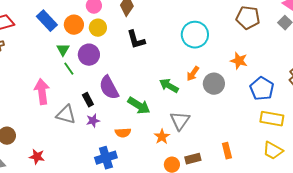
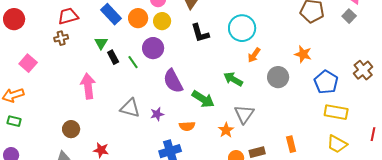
cyan circle: (195, 35) -> (242, 28), moved
green triangle: (63, 50) -> (101, 43), moved
orange arrow: (193, 74) -> (254, 55), moved
pink arrow: (42, 92) -> (88, 86), moved
black rectangle: (88, 100) -> (113, 57), moved

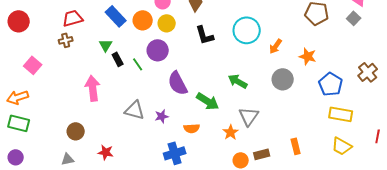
orange arrow: (254, 55) -> (276, 46), moved
green rectangle: (14, 121) -> (19, 123), size x1.5

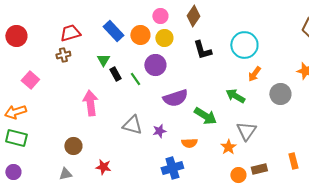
orange arrow: (276, 46) -> (254, 74), moved
purple semicircle: (178, 83) -> (175, 98), turned -80

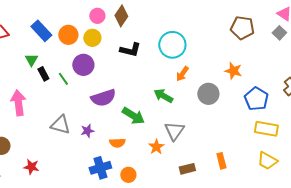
pink circle: (160, 16) -> (97, 16), moved
black L-shape: (202, 50) -> (130, 50), turned -60
orange circle: (238, 175) -> (128, 175), moved

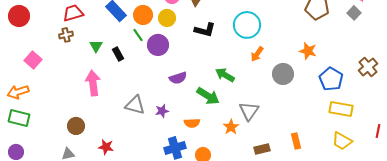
green triangle: (31, 60) -> (96, 46), moved
green line: (63, 79) -> (138, 35), moved
green arrow: (163, 96) -> (225, 75), moved
purple semicircle: (103, 98) -> (178, 78), size x0.7

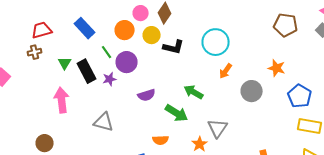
orange circle: (143, 15) -> (125, 30), moved
yellow circle: (167, 18) -> (152, 35), moved
black rectangle: (118, 54) -> (87, 71), size x1.6
purple star: (162, 111) -> (110, 79), moved

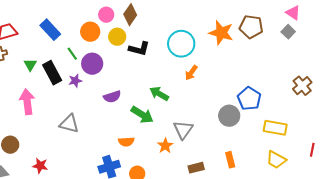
orange star: (277, 68) -> (221, 33), moved, size x1.4
gray circle: (252, 91) -> (229, 116), moved
blue pentagon: (300, 96) -> (249, 99), moved

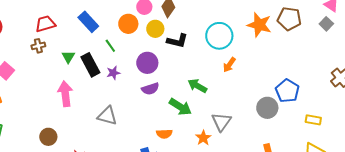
purple circle: (92, 64) -> (147, 63), moved
yellow rectangle: (275, 128) -> (313, 120), size x0.7

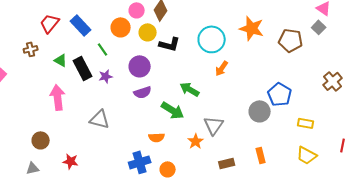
brown pentagon: (289, 19) -> (291, 40), moved
red trapezoid: (45, 24) -> (50, 23), moved, turned -35
green triangle: (68, 57) -> (61, 60), turned -32

